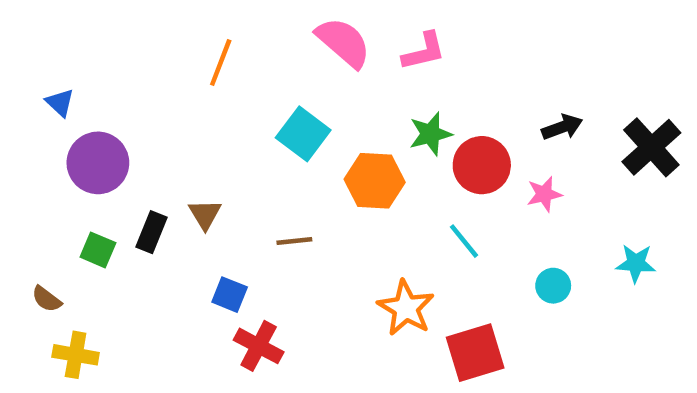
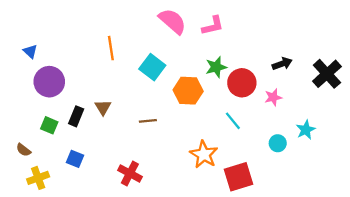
orange line: (221, 62) -> (111, 48), moved, turned -30
cyan star: (636, 263) -> (306, 130), moved, turned -30
blue square: (230, 295) -> (75, 159), moved
yellow cross: (76, 355) -> (38, 178), turned -30

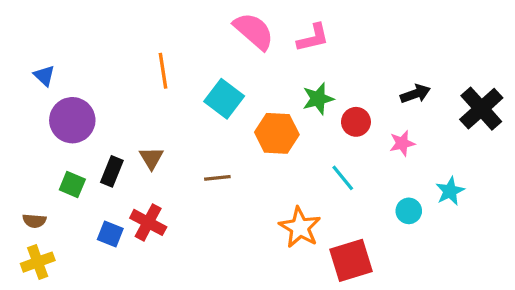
red circle: (242, 83) -> (356, 122), size x0.7
brown semicircle: (24, 150) -> (34, 221), turned -32
red cross: (130, 173) -> (148, 222), moved
yellow cross: (38, 178) -> (38, 262), moved

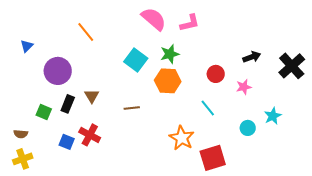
orange line: (163, 71) -> (86, 32), moved, turned -30
blue triangle: (44, 76) -> (27, 46), turned 32
green star: (318, 99) -> (170, 54), moved
purple circle: (72, 120) -> (58, 71), moved

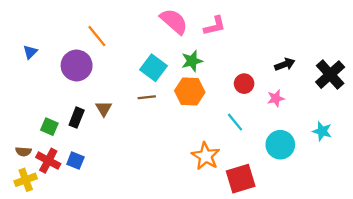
purple circle: (58, 71) -> (77, 65), moved
brown line: (132, 108) -> (147, 97), moved
cyan star: (273, 116) -> (322, 131), moved, turned -30
cyan circle: (248, 128) -> (280, 145), size x1.6
red cross: (90, 135) -> (48, 161), moved

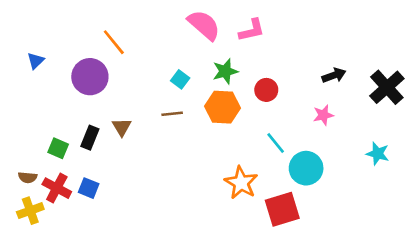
cyan square: (154, 68) -> (180, 79), size x0.6
red circle: (244, 84) -> (266, 90), moved
cyan circle: (280, 145) -> (306, 168), moved

